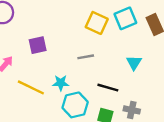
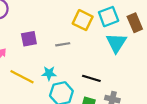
gray line: (86, 57) -> (63, 44), moved
cyan triangle: (134, 63) -> (116, 43), moved, size x1.5

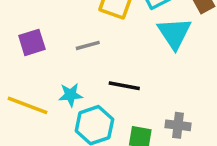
black line: (91, 78) -> (124, 86), moved

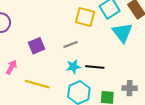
cyan star: (71, 95) -> (73, 67), moved

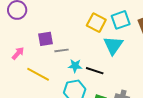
cyan triangle: (122, 32) -> (113, 45), moved
gray line: (71, 45) -> (61, 50), moved

